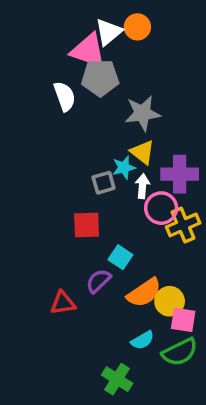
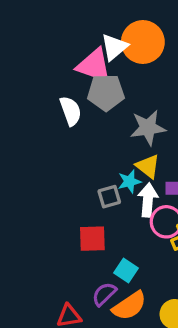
orange circle: (137, 27) -> (143, 42), size x1.6
white arrow: (142, 186) -> (148, 200), size x1.4
orange semicircle: (144, 293) -> (129, 306), moved

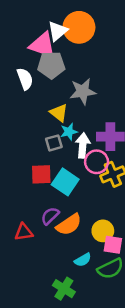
yellow triangle: (148, 166) -> (59, 113), moved
cyan square: (126, 271) -> (65, 182), moved, size x1.5

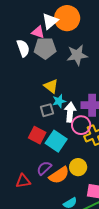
pink triangle: (43, 45) -> (38, 32), size x0.6
white semicircle: (25, 79) -> (23, 48), moved
gray star: (83, 91) -> (77, 55), moved
red square: (41, 174) -> (37, 135), turned 30
yellow circle: (103, 231) -> (78, 167), moved

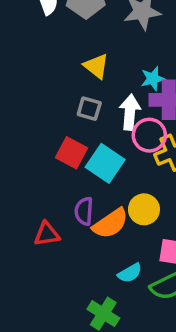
cyan star: (59, 101) -> (153, 79), moved
gray square: (47, 110) -> (89, 109), turned 32
purple semicircle: (44, 168) -> (84, 211), turned -42

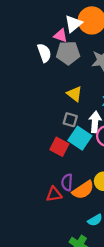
cyan square: (105, 163) -> (80, 138), moved
red triangle: (47, 234) -> (54, 194), moved

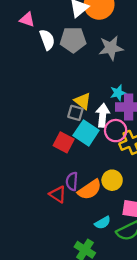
pink triangle: (60, 36) -> (27, 20), moved
yellow triangle: (75, 94) -> (83, 101), moved
red triangle: (54, 194) -> (58, 194), turned 42

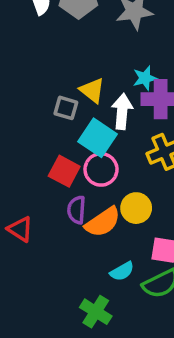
gray square: (75, 113) -> (66, 108), moved
pink circle: (116, 131) -> (101, 169), moved
red square: (64, 142) -> (64, 171), moved
red triangle: (58, 194) -> (20, 229), moved

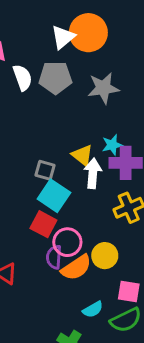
yellow triangle: (92, 90) -> (82, 155), moved
cyan square: (98, 138) -> (54, 196), moved
pink circle: (101, 169) -> (67, 242), moved

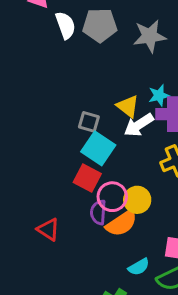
white arrow: (93, 173) -> (139, 125), turned -128
yellow circle: (105, 256) -> (137, 200), moved

